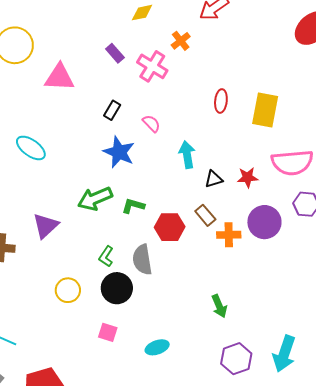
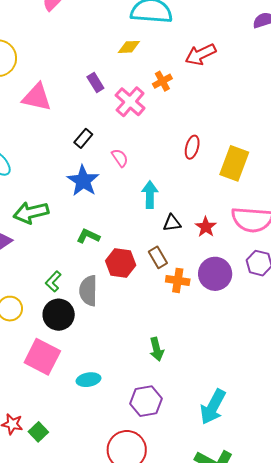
red star: (248, 177) -> (206, 227), turned 30
green arrow: (95, 199) -> (31, 213), moved
pink square: (108, 332) -> (42, 357), size x1.8
purple hexagon: (236, 359) -> (146, 401), moved

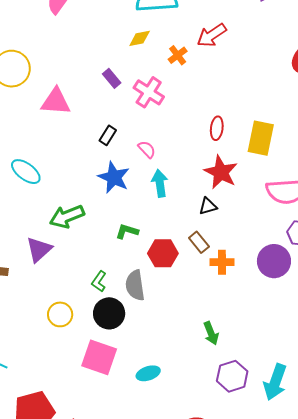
orange cross: (162, 81) -> (178, 55), moved
cyan arrow: (150, 195) -> (160, 183), moved
red star: (206, 227) -> (221, 172), moved, size x1.6
purple circle: (215, 274) -> (274, 261), moved
purple hexagon: (146, 401) -> (232, 376), moved

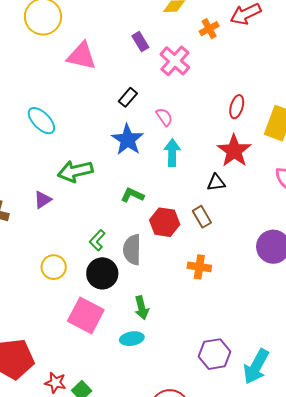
purple triangle: (39, 250) -> (43, 200), size x0.7
orange cross: (222, 262) -> (199, 267), moved
green arrow: (211, 333) -> (142, 308), moved

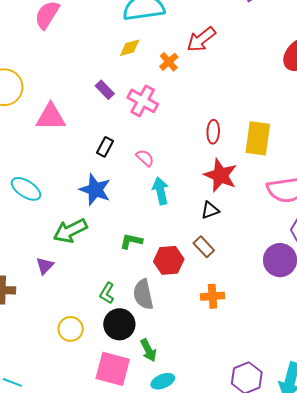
blue star: (128, 140) -> (95, 190), moved
green arrow: (142, 308) -> (148, 350), moved

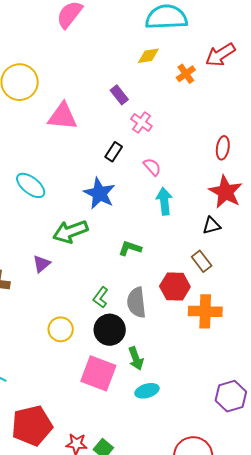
pink cross: (143, 101) -> (141, 123), moved, size x0.7
red hexagon: (169, 260) -> (175, 287), moved
orange cross: (213, 296) -> (205, 311), size x1.4

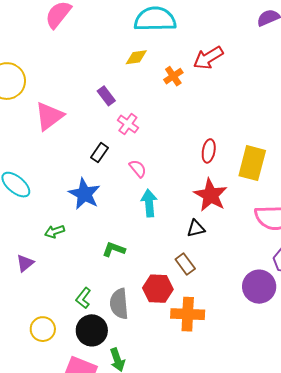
pink triangle: (63, 116) -> (49, 116), turned -44
green arrow: (70, 232) -> (55, 232), size x0.6

